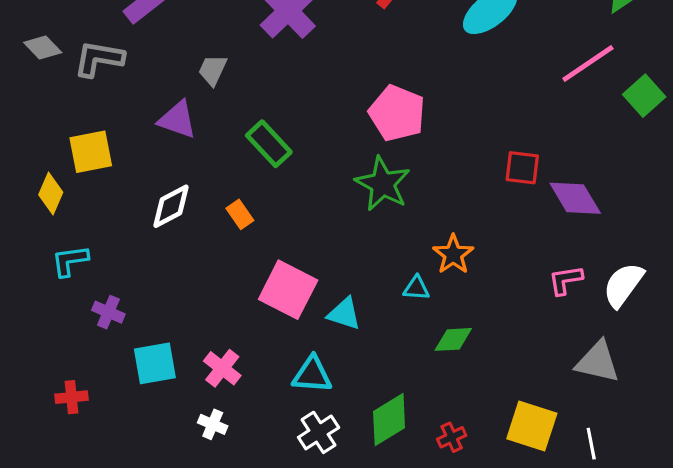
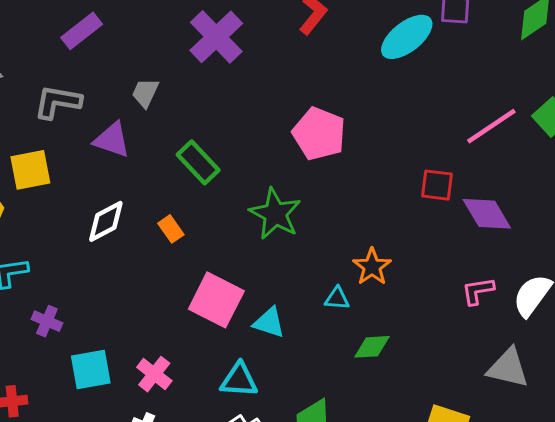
gray L-shape: (99, 59) -> (58, 102), moved
pink line: (588, 64) -> (491, 126), moved
green star: (383, 184) -> (275, 214), moved

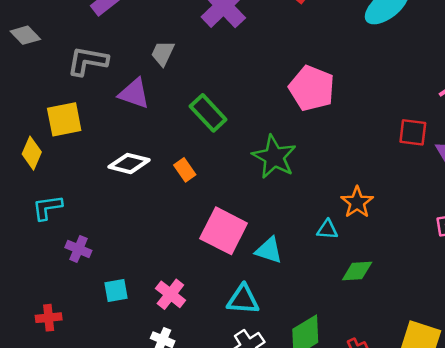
white diamond: (106, 221) -> (129, 163), turned 42
cyan square: (91, 369) -> (116, 290), size x0.7

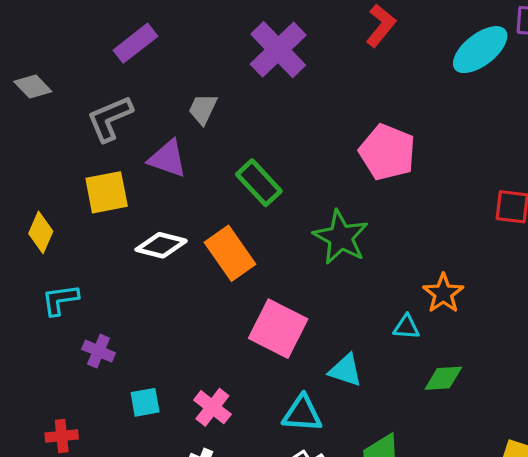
gray L-shape: (88, 61) -> (110, 119), turned -33
yellow square: (64, 119) -> (107, 192), moved
orange rectangle: (185, 170) -> (230, 253), size x1.8
cyan triangle: (269, 250) -> (345, 370), moved

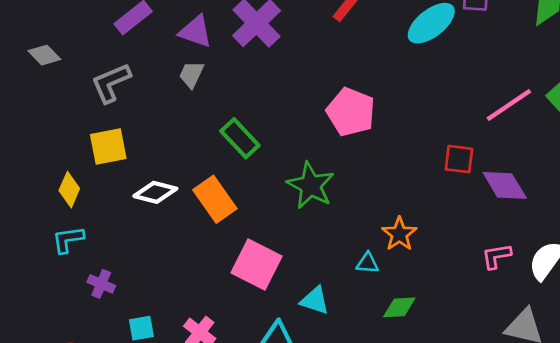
purple triangle: (168, 159) -> (196, 31), moved
yellow diamond: (41, 232) -> (69, 190), moved

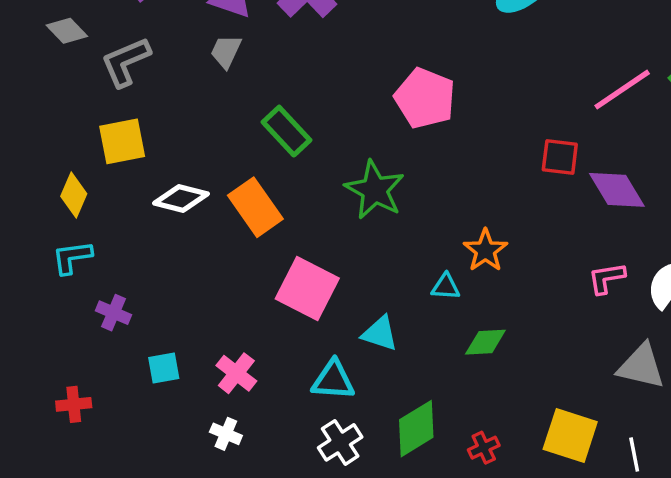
gray diamond: (44, 55) -> (67, 31), moved

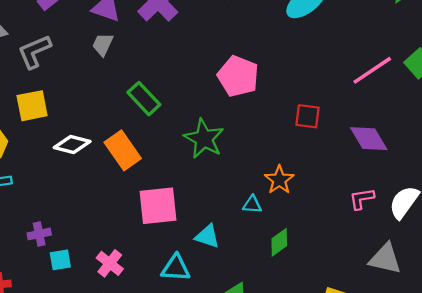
red square: (560, 157) -> (308, 116), moved
pink square: (307, 288) -> (158, 206), turned -33
purple cross: (114, 313) -> (39, 234), moved, turned -35
green diamond: (485, 342) -> (279, 242), turned -32

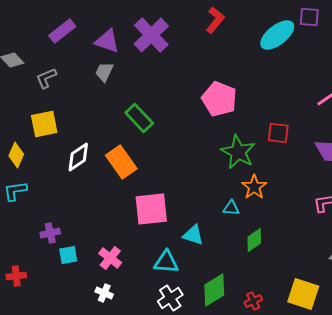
gray L-shape: (34, 52) -> (46, 78), size x0.7
green star: (204, 139) -> (238, 152), moved
white diamond: (72, 145) -> (78, 157), turned -48

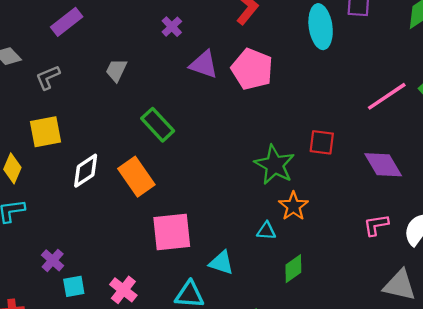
purple cross: (151, 35) -> (172, 27), size x0.5
cyan ellipse: (277, 35) -> (321, 27), turned -60
purple triangle: (107, 41) -> (204, 64), moved
pink pentagon: (219, 99) -> (252, 69), moved
purple cross: (50, 233) -> (53, 260), turned -36

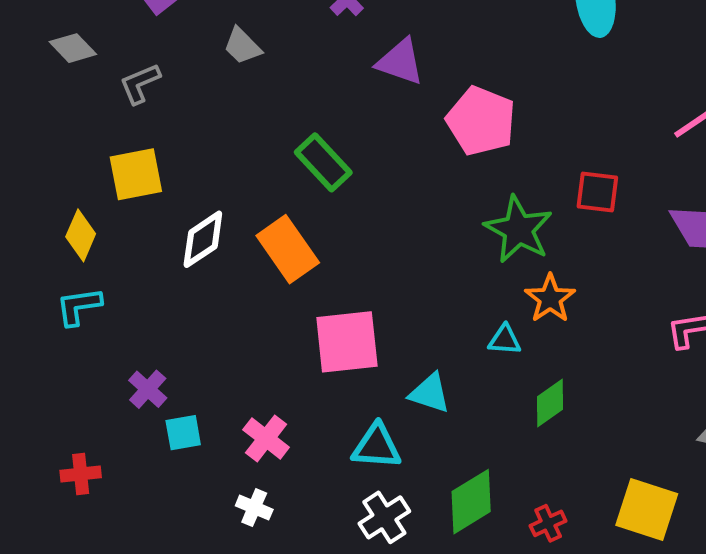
pink pentagon: (252, 69) -> (481, 121), moved
gray trapezoid: (116, 70) -> (242, 46), moved, turned -70

